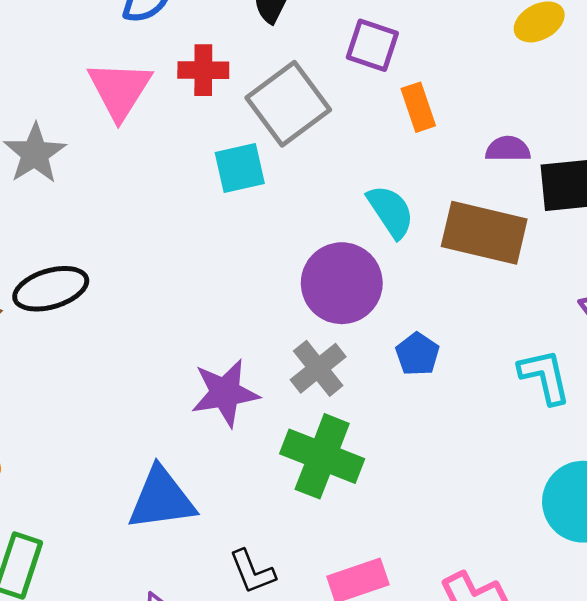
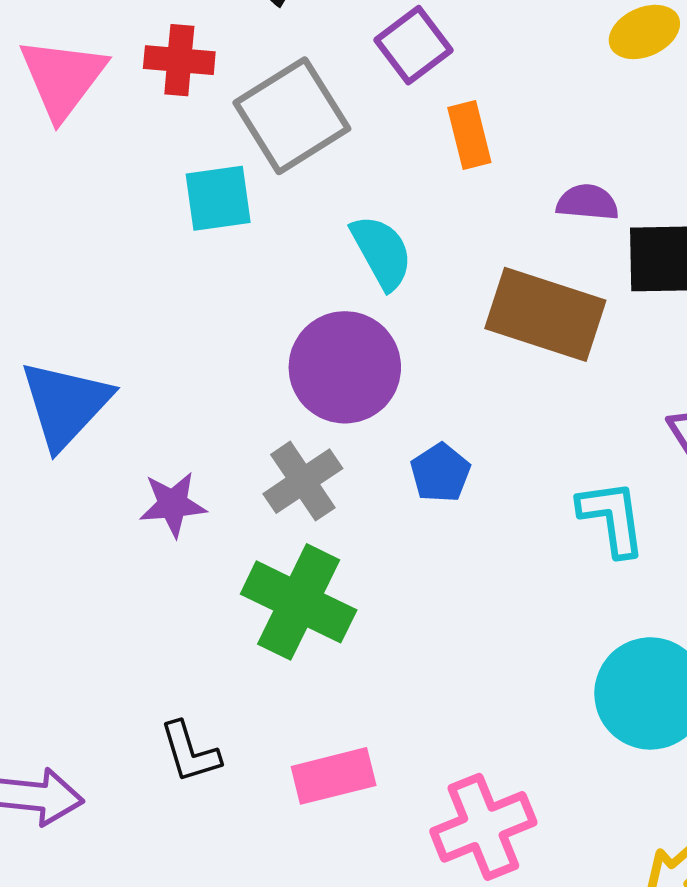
purple square: (372, 45) -> (414, 45), turned 30
cyan semicircle: (391, 211) -> (382, 252), moved
purple star: (225, 393) -> (173, 504), size x0.7
blue triangle: (161, 499) -> (65, 404), moved, turned -44

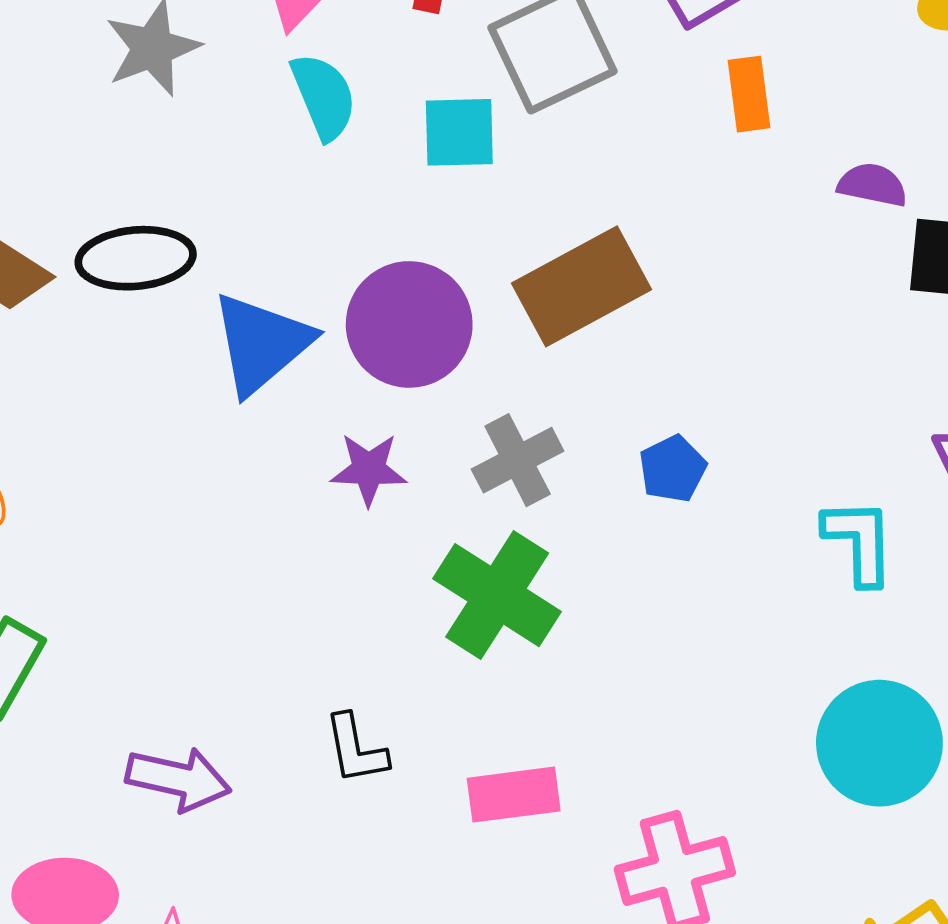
cyan semicircle: (382, 252) -> (324, 96), moved
brown rectangle: (545, 314) -> (582, 286), moved, turned -53
purple circle: (345, 367) -> (409, 324), moved

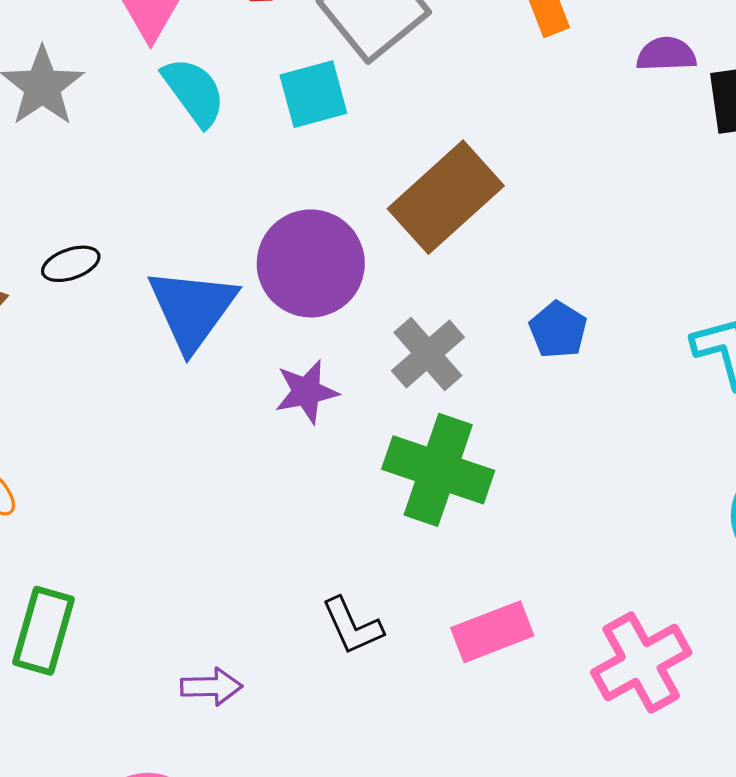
black ellipse: (136, 258) -> (71, 264), size x0.6
purple arrow: (178, 779) -> (211, 687), size x0.7

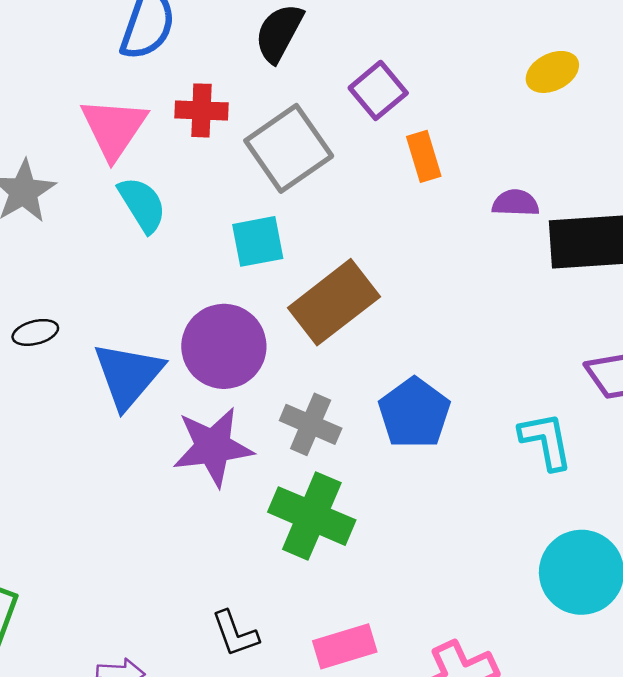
cyan square: (313, 94) -> (258, 241), moved
blue pentagon: (558, 330) -> (414, 413), size x1.6
gray cross: (428, 354) -> (311, 424), turned -30
purple star: (306, 392) -> (213, 447), size x1.6

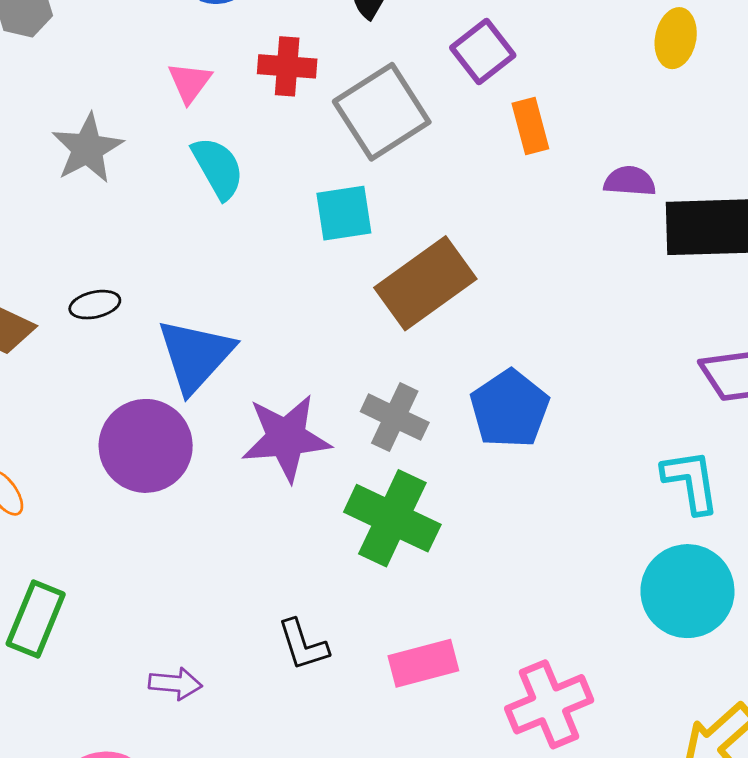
yellow ellipse: (552, 72) -> (676, 38), turned -54
pink triangle: (114, 128) -> (190, 82), size x0.6
purple circle: (224, 346) -> (146, 446), moved
cyan L-shape: (546, 441) -> (691, 481), moved

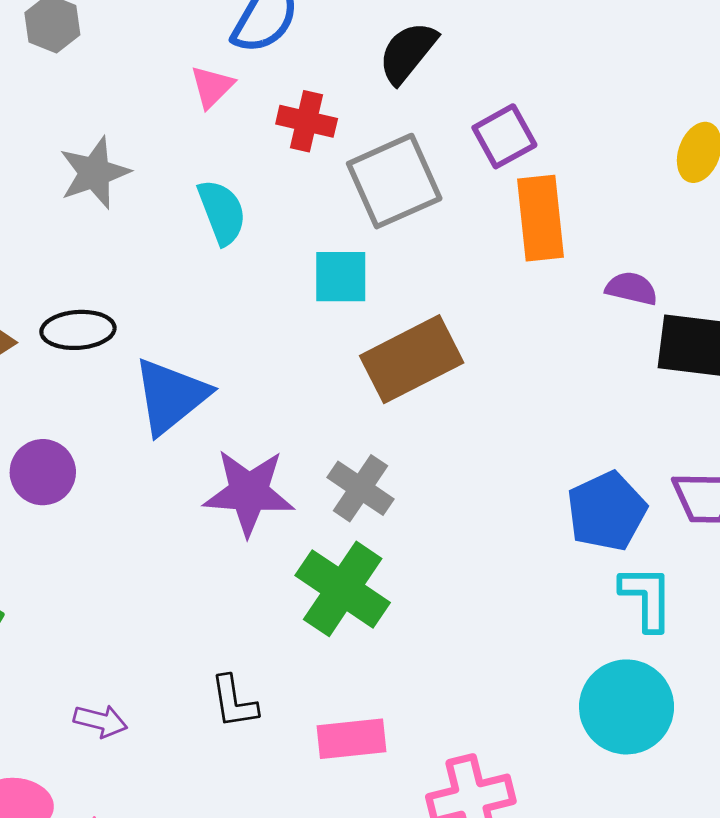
pink triangle: (190, 82) -> (212, 87), moved
orange rectangle: (530, 126) -> (541, 218), size x1.5
black ellipse: (95, 305) -> (78, 330), size x1.4
blue pentagon: (510, 409) -> (607, 511), moved
purple circle: (146, 446) -> (43, 472), moved, size x0.7

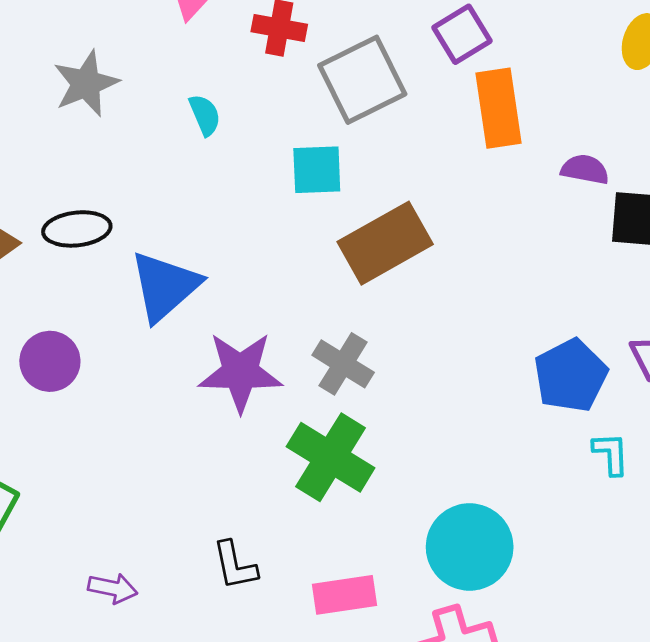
cyan semicircle: (222, 212) -> (205, 115), size x0.7
cyan L-shape: (647, 598) -> (611, 454), size x0.7
cyan circle: (627, 707) -> (470, 547), moved

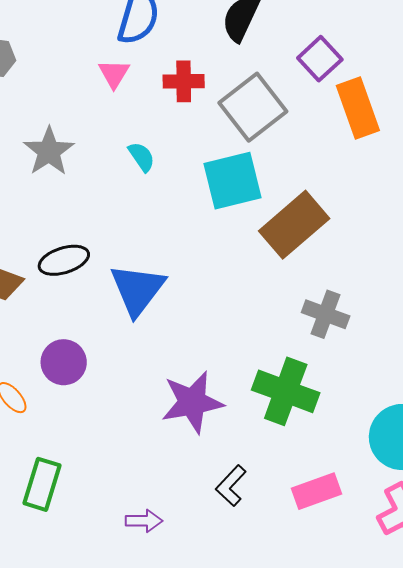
cyan square: (317, 170) -> (233, 181), size x1.4
gray cross: (343, 364) -> (326, 314), moved
purple star: (240, 372) -> (192, 402), moved
black L-shape: (235, 565) -> (231, 486), turned 66

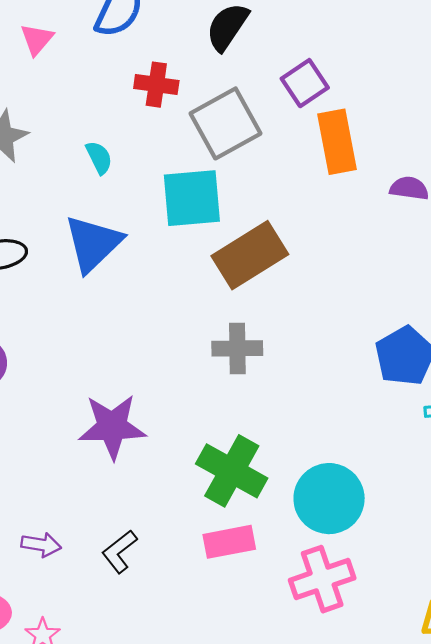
pink triangle: (114, 74) -> (37, 39), moved
blue triangle: (137, 290) -> (93, 244), moved
gray cross: (326, 314) -> (237, 348), moved, turned -30
green cross: (286, 391) -> (232, 471), moved
black L-shape: (231, 486) -> (119, 552), moved

